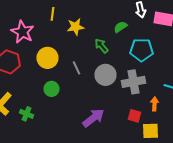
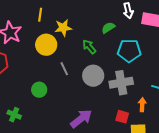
yellow circle: (48, 58) -> (46, 45), moved

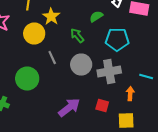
yellow star: (63, 28) -> (51, 16), turned -30
green circle: (39, 90) -> (27, 78), size x1.5
red square: (122, 117) -> (102, 106), moved

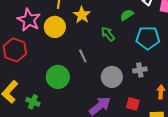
yellow circle: (34, 34) -> (55, 27), moved
gray circle: (81, 64) -> (112, 77), moved
gray cross: (109, 72) -> (140, 70), size x0.6

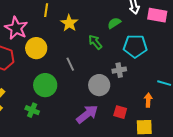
yellow circle: (55, 27) -> (36, 48), moved
gray cross: (140, 70) -> (119, 70), moved
green cross: (33, 102) -> (32, 110), moved

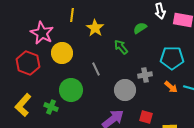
cyan pentagon: (135, 46) -> (172, 58), moved
orange arrow: (148, 100) -> (171, 87), moved, turned 128
green cross: (32, 110) -> (51, 107), moved

